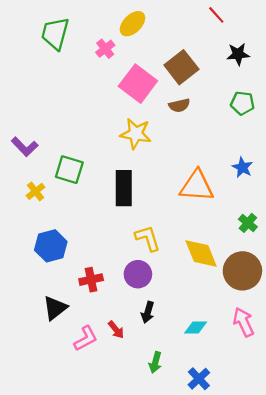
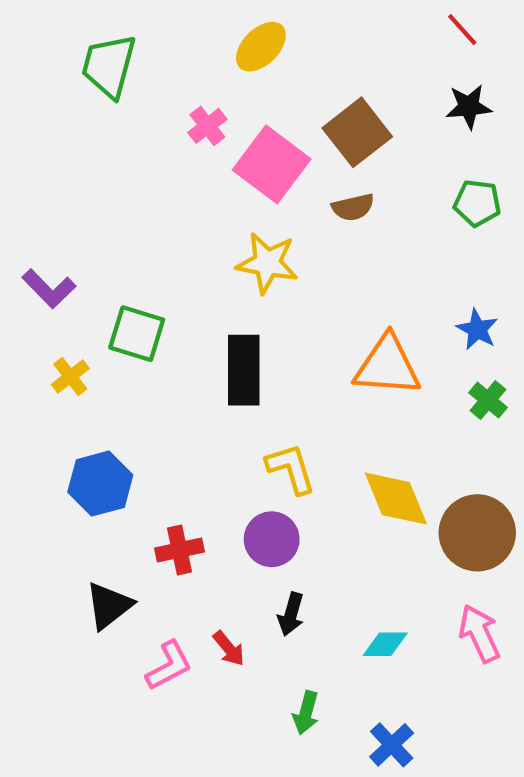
red line: (216, 15) -> (462, 30), moved
pink cross: (105, 49) -> (207, 126), moved
green cross: (248, 223) -> (488, 400), moved

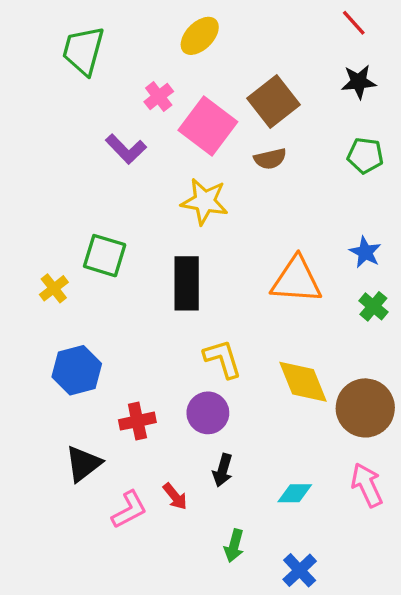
purple L-shape: (49, 289) -> (126, 149), moved

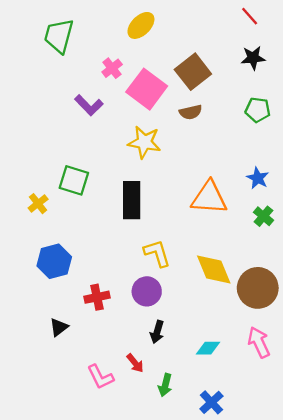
black triangle: (83, 464) -> (59, 327), size x0.7
red arrow: (175, 496) -> (135, 363), moved
pink L-shape: (129, 510) -> (100, 377), moved, turned 92

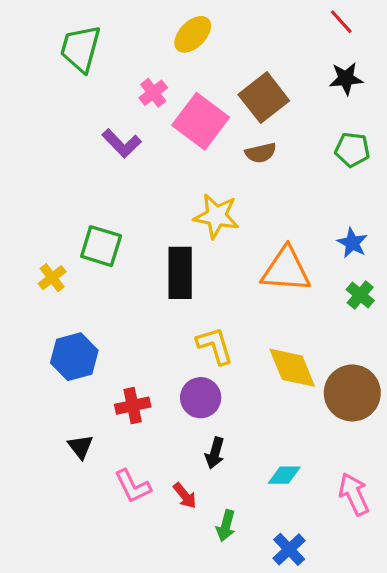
yellow star: (144, 142) -> (216, 216), moved
black triangle: (59, 327) -> (81, 447), turned -30
pink arrow: (259, 342) -> (354, 494), moved
pink L-shape: (100, 377) -> (133, 486), moved

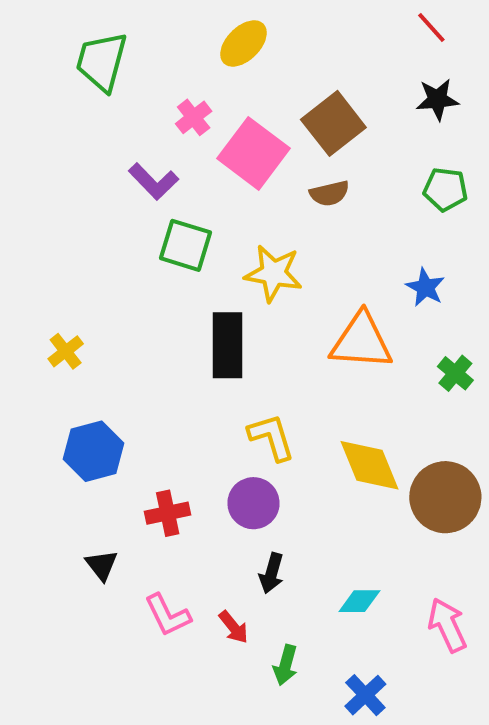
blue star: (352, 243) -> (425, 287), moved
green square: (101, 246) -> (186, 245), moved

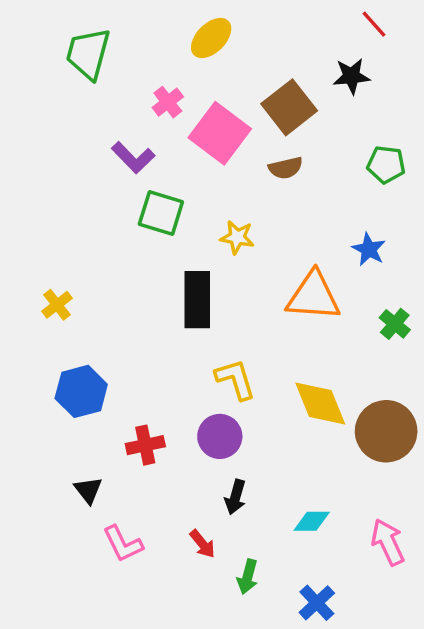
black star: (437, 99) -> (351, 76), moved
yellow star: (273, 273) -> (237, 237), size x0.7
pink L-shape: (168, 615) -> (123, 544), moved

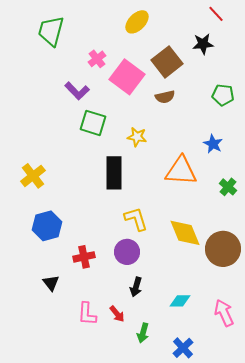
yellow ellipse: (211, 38) -> (137, 22), moved
yellow cross: (57, 305) -> (33, 176), size x1.4
pink L-shape: (123, 544) -> (87, 314), moved, turned 30

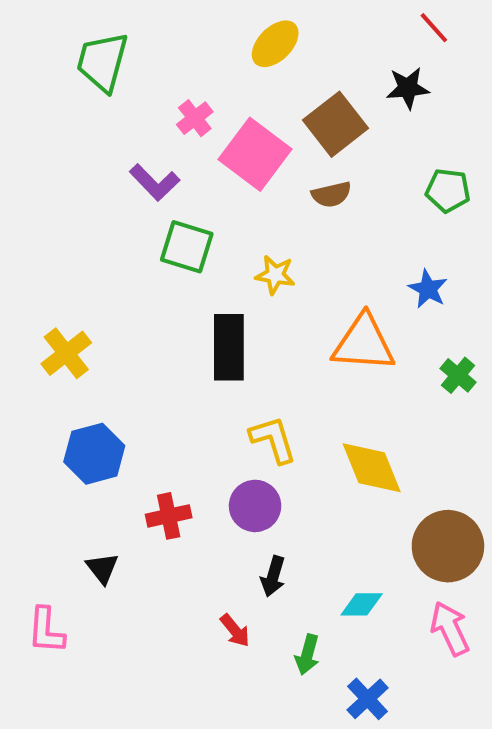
brown circle: (223, 249) -> (448, 546), moved
pink L-shape: (87, 314) -> (46, 631), moved
green arrow: (143, 333) -> (307, 655), moved

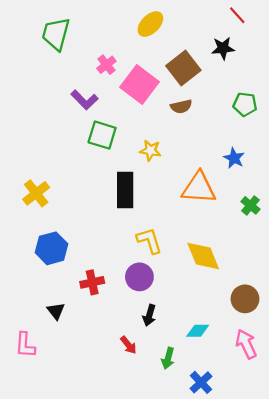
brown circle: (448, 546) -> (245, 299), size x0.7

